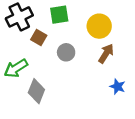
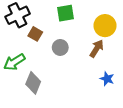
green square: (59, 15) -> (65, 13), moved
yellow circle: (99, 26) -> (105, 26), moved

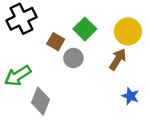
green square: (65, 13) -> (85, 29), moved, turned -36
brown square: (35, 34) -> (56, 42), moved

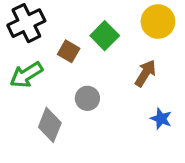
yellow circle: (128, 31) -> (158, 22), moved
gray circle: (73, 58) -> (87, 98), moved
green arrow: (18, 76) -> (26, 75), moved

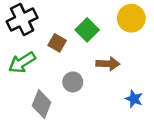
brown arrow: (145, 73) -> (108, 64), moved, turned 60

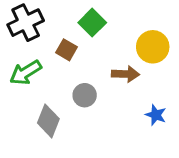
yellow circle: (131, 18) -> (153, 47), moved
green square: (87, 30) -> (92, 23), moved

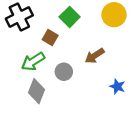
yellow circle: (153, 47) -> (114, 15), moved
green arrow: (26, 73) -> (33, 61), moved
brown arrow: (125, 74) -> (95, 56), turned 144

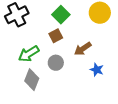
brown square: (50, 38) -> (56, 36), moved, turned 32
blue star: (117, 87) -> (97, 70), moved

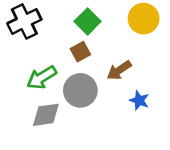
gray circle: (56, 63) -> (80, 90), size x1.5
gray diamond: (32, 80) -> (46, 115), turned 60

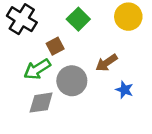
black cross: (24, 21) -> (22, 19), turned -32
brown square: (80, 52) -> (55, 46), moved

